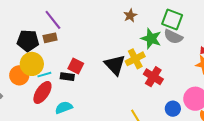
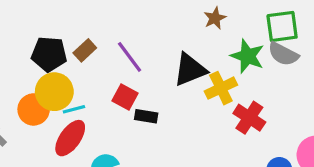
purple line: (53, 20) -> (130, 57), moved
green square: (172, 20) -> (282, 26), turned -30
brown rectangle: (50, 38) -> (85, 50), turned -32
black triangle: (115, 65) -> (190, 70), moved, turned 50
black rectangle: (67, 77) -> (146, 116), moved

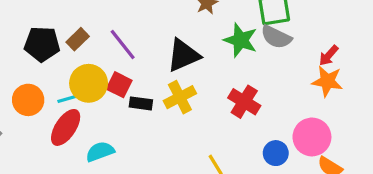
yellow cross: (221, 88) -> (180, 97), moved
yellow circle: (54, 92) -> (89, 83), moved

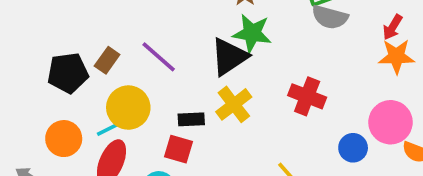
green star: (241, 40) -> (252, 33), moved
red square: (119, 85) -> (179, 149), moved

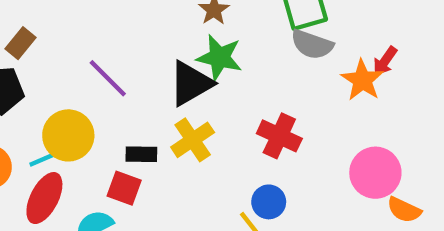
orange star: (396, 56) -> (362, 80), moved, turned 30
brown rectangle: (107, 60) -> (21, 43), moved
blue circle: (353, 148) -> (269, 202), moved

